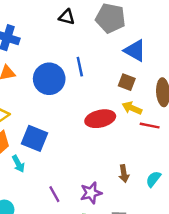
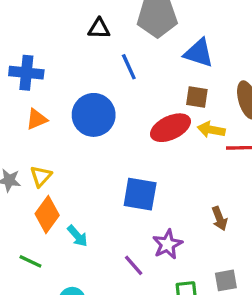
blue line: (80, 67) -> (129, 67), moved
red ellipse: (100, 119) -> (170, 128), moved
blue square: (35, 138) -> (140, 194), moved
purple star: (91, 193) -> (167, 244), moved

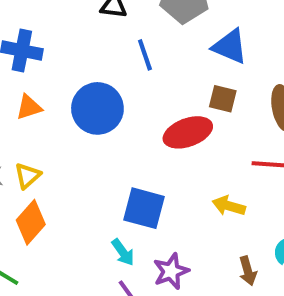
yellow arrow: (211, 130) -> (229, 206), moved
brown arrow: (220, 218) -> (248, 271), moved
cyan arrow: (77, 236) -> (123, 252), moved

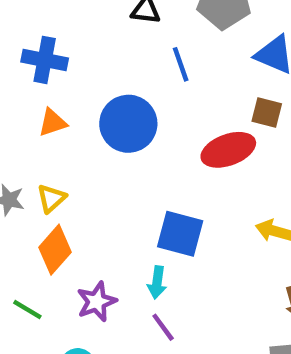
cyan arrow: (123, 252) -> (157, 282), turned 44
purple star: (171, 271) -> (97, 302), moved

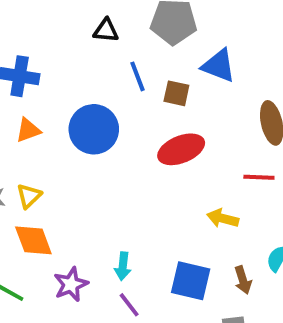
brown square: (267, 113) -> (176, 93), moved
blue square: (180, 234) -> (191, 281), moved
orange diamond: (55, 250) -> (33, 240), turned -60

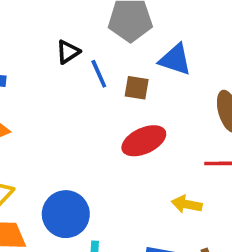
black triangle: (106, 30) -> (68, 52), moved, turned -35
blue circle: (94, 129) -> (66, 214), moved

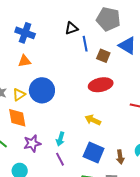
yellow arrow: (187, 204) -> (93, 120), moved
blue circle: (66, 214) -> (42, 90), moved

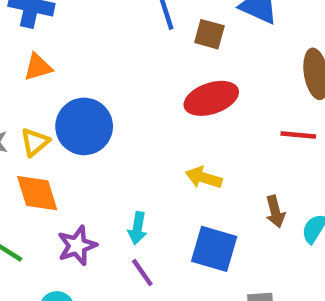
brown arrow: (120, 157) -> (275, 212), moved

